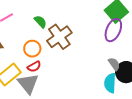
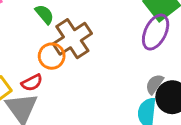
orange circle: (32, 49) -> (52, 56), moved
gray semicircle: (114, 64) -> (155, 84), turned -112

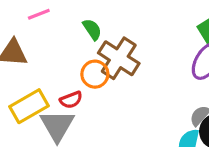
brown cross: (72, 39) -> (119, 58), turned -30

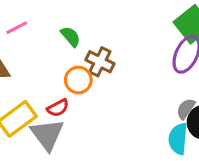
brown cross: (119, 58) -> (100, 62), size x0.7

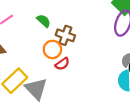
red semicircle: (58, 108) -> (62, 64), moved

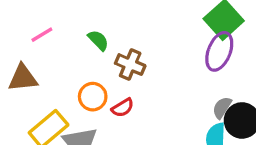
orange circle: (52, 49) -> (93, 97), moved

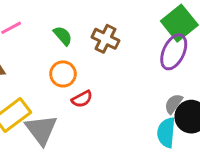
brown cross: (130, 65) -> (105, 39), moved
orange circle: (93, 97) -> (63, 74), moved

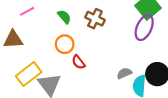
red semicircle: (82, 99) -> (78, 62), turned 80
gray semicircle: (173, 104) -> (124, 73), moved, turned 32

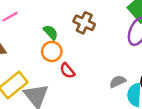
green semicircle: (64, 17) -> (51, 32), moved

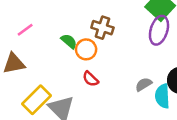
orange circle: (52, 51) -> (86, 49), moved

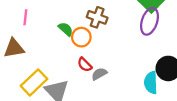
pink line: (25, 30) -> (25, 17), turned -49
gray semicircle: (144, 84) -> (99, 74), moved

